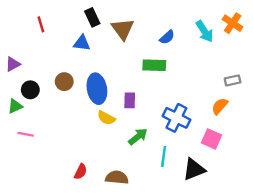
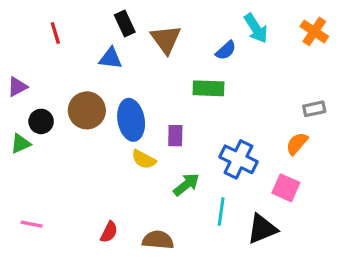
cyan arrow: (205, 31) -> (256, 28), moved
brown circle: (64, 82) -> (87, 110), size x1.5
pink line: (26, 134) -> (32, 224), moved

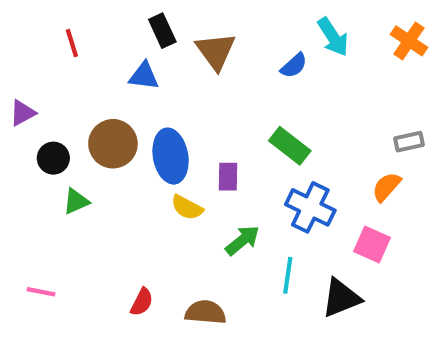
green rectangle: (208, 88) -> (290, 146), moved, turned 36
green triangle: (21, 144) -> (76, 201), moved

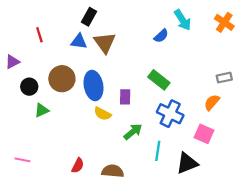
black rectangle: (162, 31) -> (89, 17), turned 54
red line: (72, 43) -> (39, 35), moved
brown triangle: (216, 51) -> (105, 43), moved

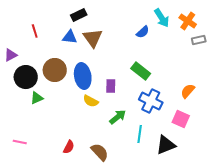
black rectangle: (89, 17) -> (79, 15), turned 35
orange cross: (224, 22) -> (188, 21), moved
gray rectangle: (224, 78) -> (199, 40), moved
black circle: (29, 87) -> (26, 77), size x1.5
brown semicircle: (113, 171) -> (100, 152), turned 42

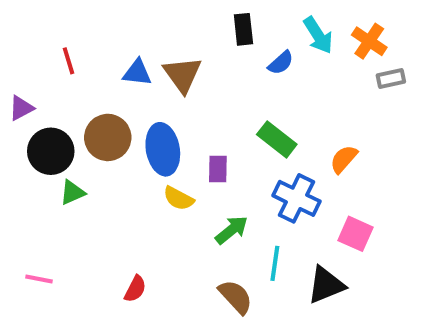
black rectangle: (79, 15) -> (243, 29), moved, turned -70
orange semicircle: (188, 91) -> (344, 159), moved
brown semicircle: (100, 152) -> (236, 297), moved

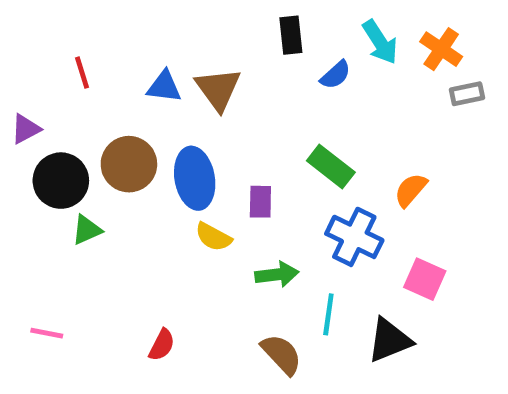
green arrow: (232, 230) -> (277, 274), turned 32

